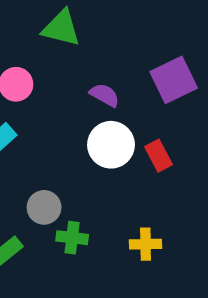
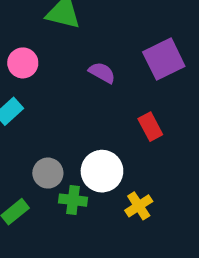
white circle: (111, 145) -> (102, 171), moved
yellow cross: (146, 244) -> (139, 206), turned -32

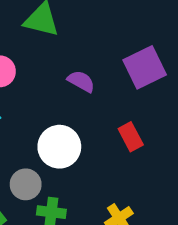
white circle: (102, 171) -> (59, 147), moved

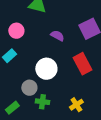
red rectangle: (131, 137) -> (82, 64), size x1.5

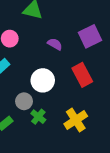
green cross: (42, 102) -> (38, 117), turned 32
yellow cross: (76, 105) -> (76, 120), size x1.5

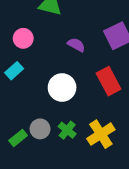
gray circle: (24, 101) -> (40, 129), moved
green cross: (38, 117) -> (67, 130), moved

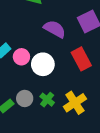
pink circle: (23, 38) -> (21, 57), moved
purple semicircle: (76, 45) -> (55, 29), size x1.5

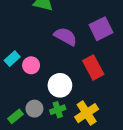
white circle: (43, 64) -> (60, 85), moved
green cross: (47, 100) -> (58, 110), turned 32

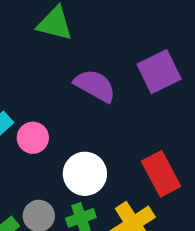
red rectangle: (93, 68) -> (161, 174), moved

